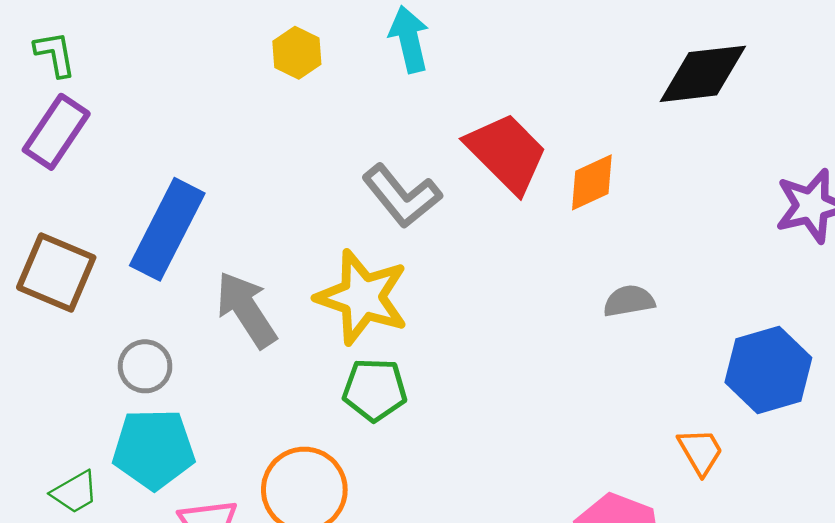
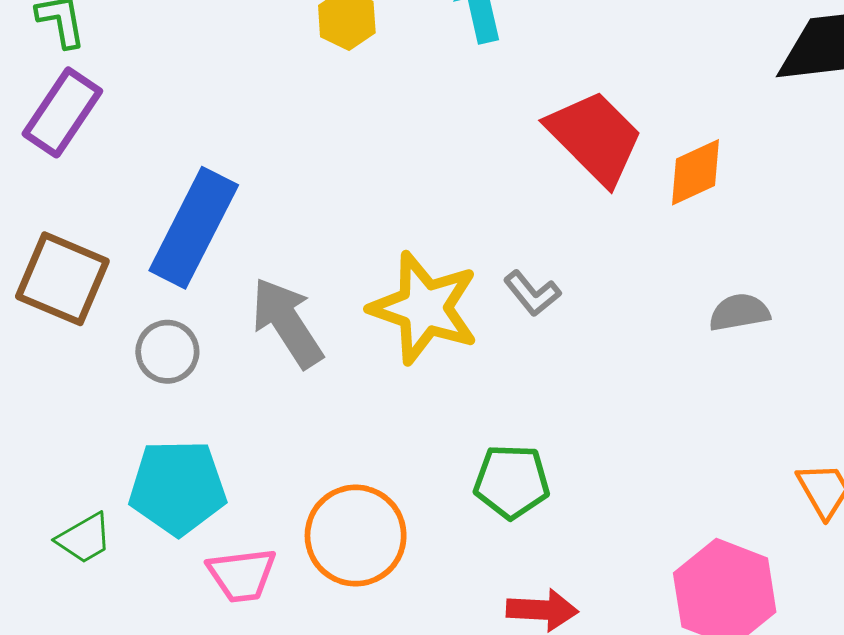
gray L-shape: (402, 196) -> (532, 293), moved, size x0.6
gray circle: (145, 366) -> (167, 352), moved
green pentagon: (375, 390) -> (512, 482), moved

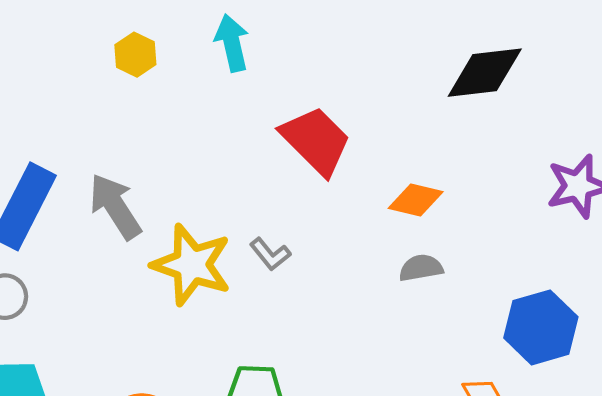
orange diamond: (696, 172) -> (416, 200), moved, turned 38
gray arrow: (287, 323) -> (115, 206), moved

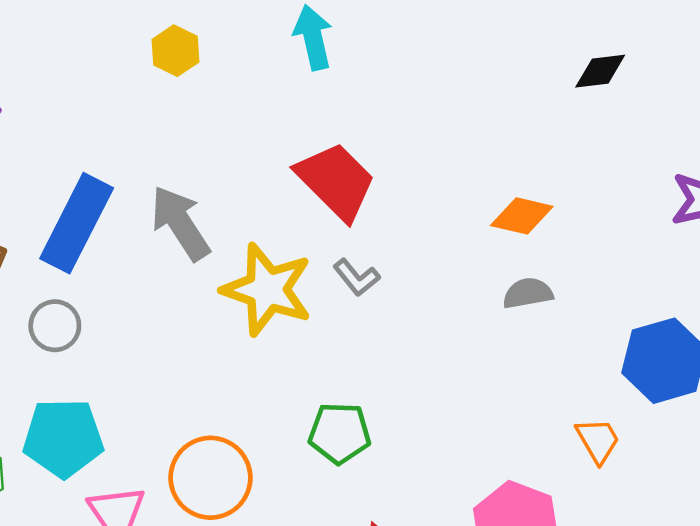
yellow hexagon: (135, 55) -> (176, 51), moved
black diamond: (485, 73) -> (600, 71), size x0.6
red trapezoid: (316, 141) -> (336, 181), moved

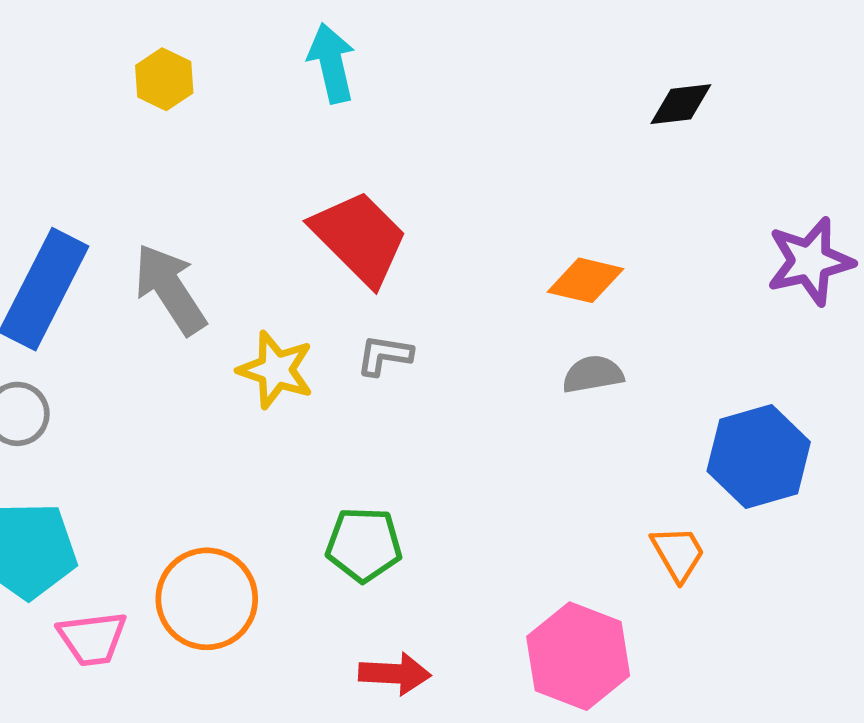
gray L-shape: (356, 277) -> (384, 355), turned 138
yellow star: (267, 290) -> (276, 370), size x0.7

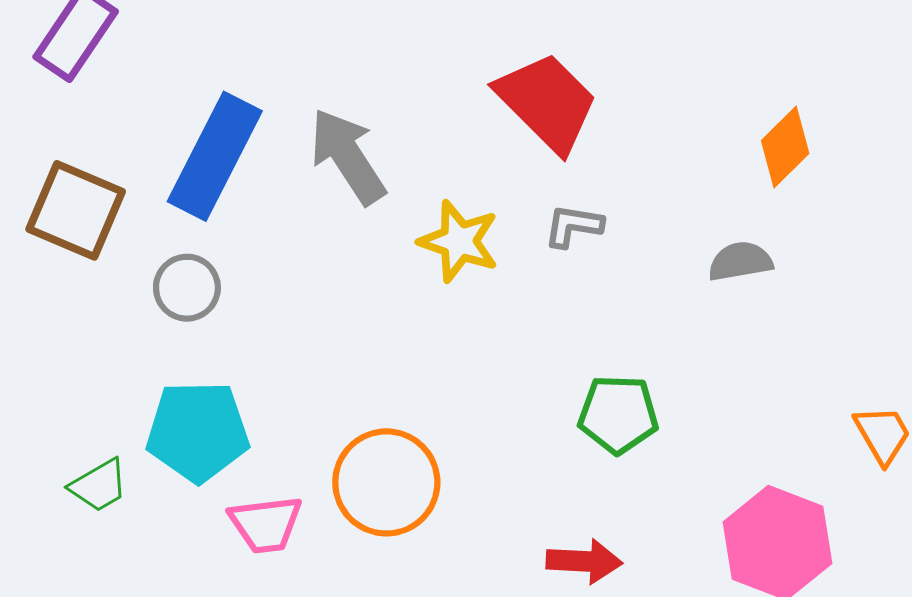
orange diamond: (585, 280) -> (785, 147), turned -58
gray semicircle: (593, 374) -> (740, 261), moved
green pentagon: (364, 545) -> (618, 414), moved

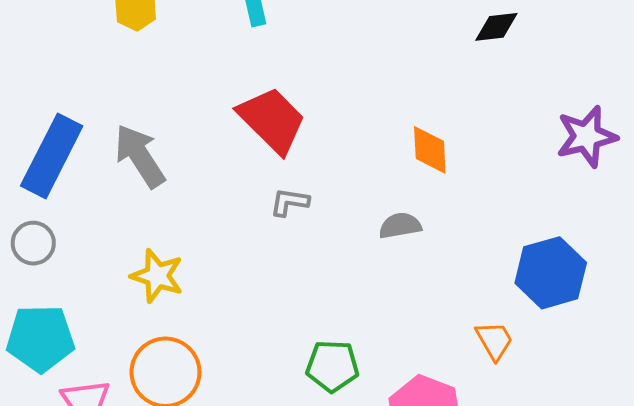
orange diamond: (785, 147) -> (430, 150), turned -48
yellow star: (459, 241) -> (157, 276), moved
green pentagon: (618, 414) -> (332, 366), moved

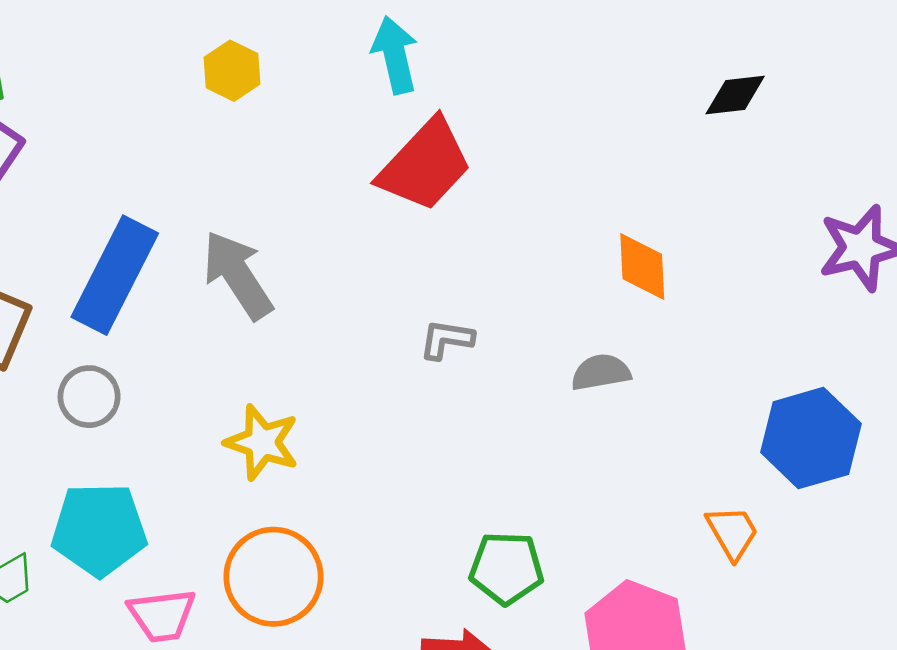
red trapezoid: (272, 120) -> (425, 165), moved, turned 88

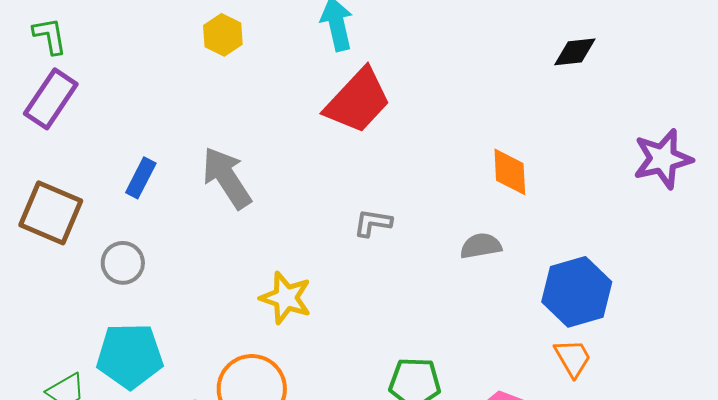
blue rectangle: (115, 275) -> (141, 178), size x0.5
blue hexagon: (811, 438) -> (577, 292), moved
yellow star: (262, 442) -> (286, 298), moved

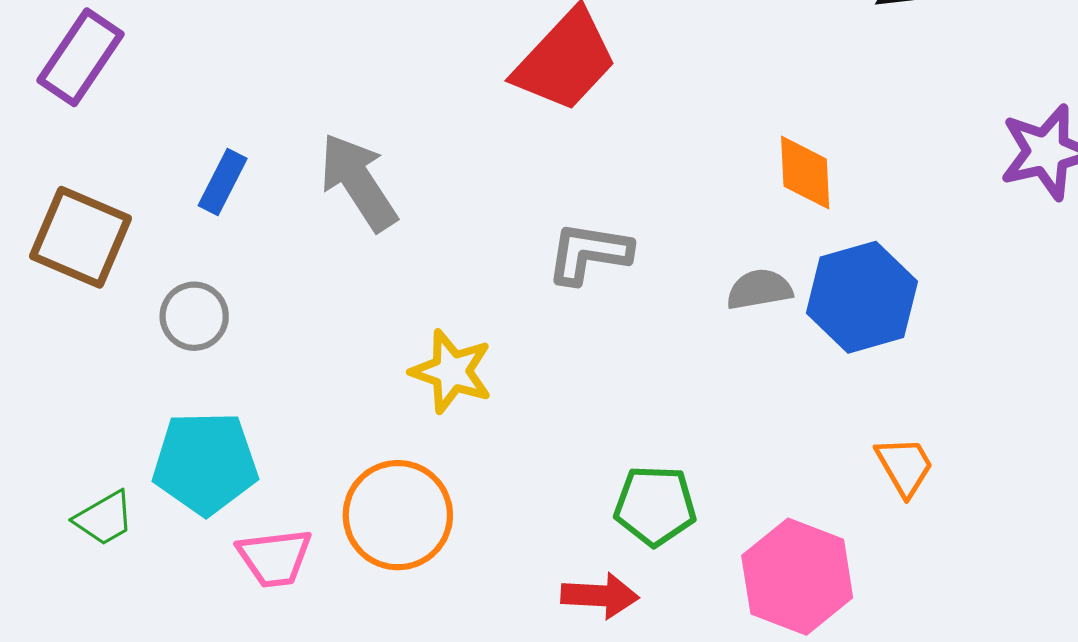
gray L-shape: (373, 223) -> (589, 253), size x1.4
blue hexagon: (577, 292) -> (862, 297), moved

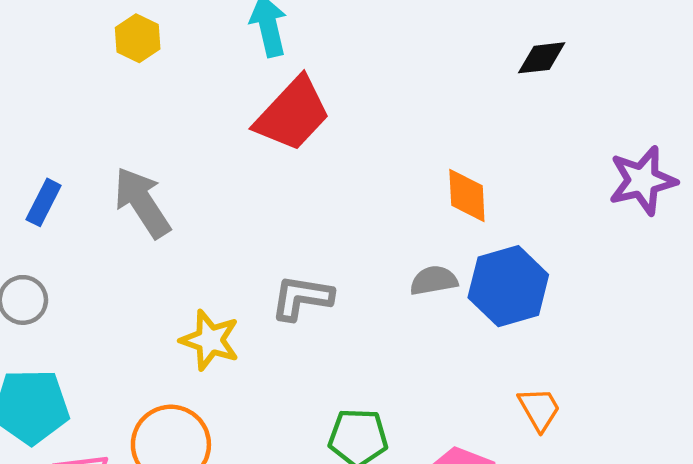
gray L-shape: (589, 253) -> (302, 298), moved

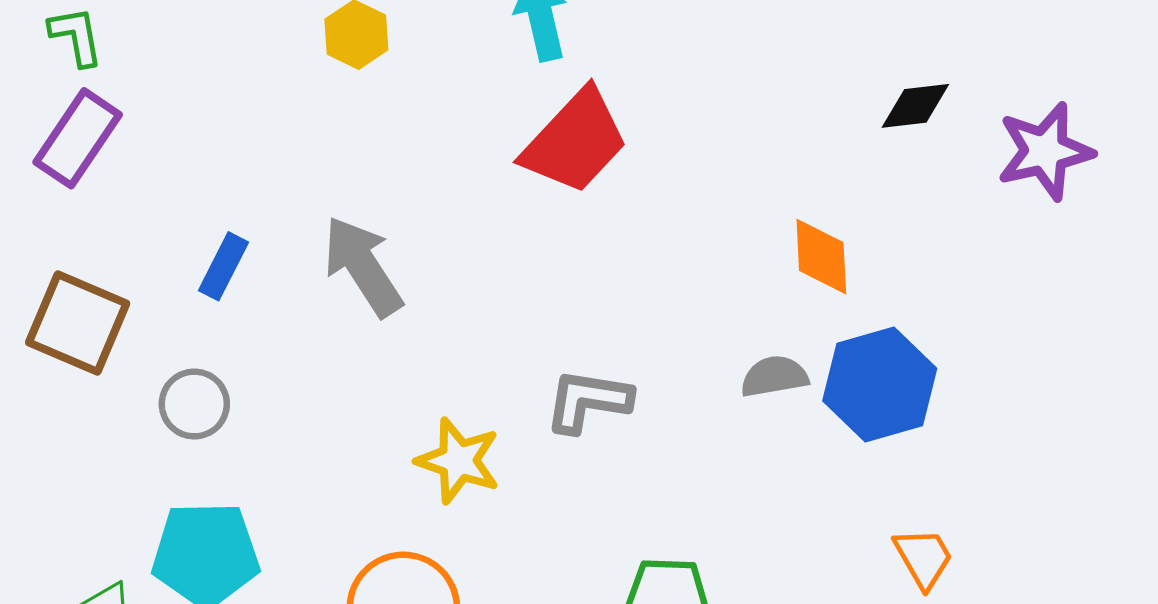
black diamond: (542, 58) -> (915, 106), moved
purple star: (643, 181) -> (1045, 151), moved

